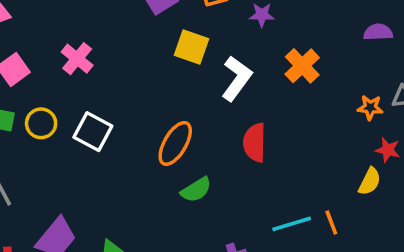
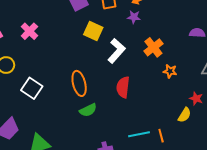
orange star: (370, 107) -> (170, 71), moved
white square: (93, 132) -> (32, 88), moved
orange ellipse: (175, 143) -> (79, 83), turned -50

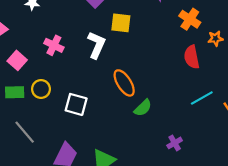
white L-shape: (117, 51) -> (96, 45), moved
red semicircle: (123, 87) -> (192, 57), moved
cyan line: (139, 134) -> (202, 98), moved

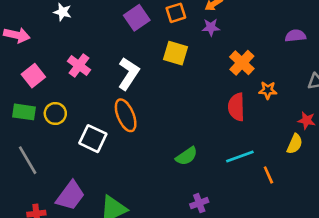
yellow square: (121, 23) -> (176, 53), moved
orange ellipse: (124, 83) -> (126, 115), moved
green semicircle: (143, 108) -> (187, 156), moved

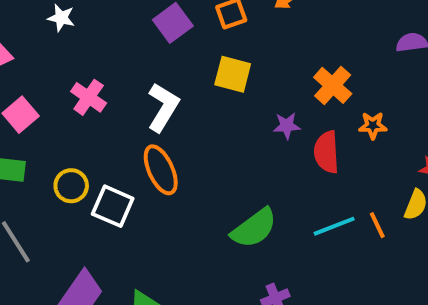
purple star: (211, 27) -> (287, 126), moved
yellow circle: (55, 114) -> (71, 186), moved
green semicircle: (187, 156) -> (254, 228), size x1.4
orange line: (268, 175) -> (377, 225), moved

